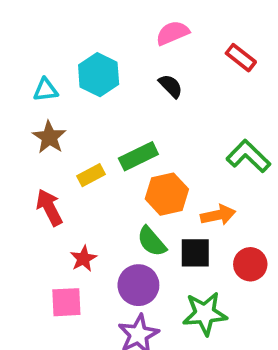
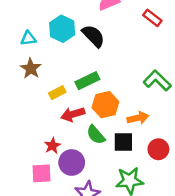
black semicircle: (171, 86) -> (93, 36), moved, size x1.5
red arrow: (49, 207) -> (73, 114), moved, turned -80
purple circle: (138, 285) -> (72, 162), moved

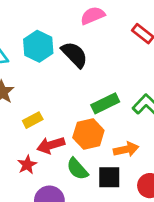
green rectangle: (87, 81) -> (105, 103), moved
red star: (52, 146) -> (27, 165), moved

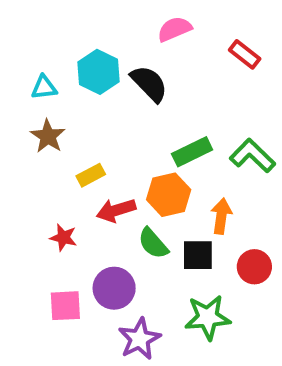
orange arrow: (126, 149) -> (221, 216), turned -70
red star: (27, 165) -> (63, 238), moved, turned -30

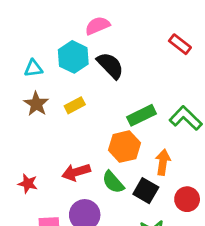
pink semicircle: (174, 29) -> (97, 26), moved
yellow rectangle: (91, 175) -> (75, 105), moved
red arrow: (116, 210) -> (76, 172), moved
red star: (63, 238) -> (28, 184), moved
black square: (198, 255) -> (146, 191), turned 30

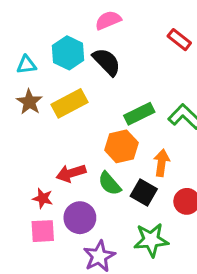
pink semicircle: (97, 26) -> (108, 20), moved
yellow rectangle: (75, 105) -> (69, 103), size x1.6
red star: (28, 184) -> (43, 198), moved

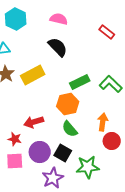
pink semicircle: (108, 20) -> (59, 19), turned 36
cyan hexagon: (68, 53) -> (16, 19), moved
orange arrow: (162, 163) -> (103, 122), moved
green semicircle: (110, 184) -> (70, 129), moved
black square: (144, 192) -> (63, 153), moved

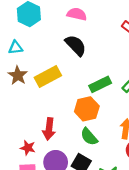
red arrow: (34, 122) -> (49, 129), turned -66

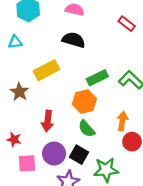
black semicircle: (76, 45) -> (74, 40), turned -30
brown star: (18, 75) -> (19, 92), moved
red star: (28, 148) -> (14, 139), moved

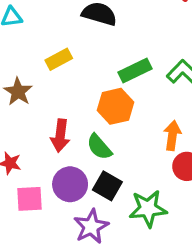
yellow rectangle: (46, 70) -> (59, 59), size x0.7
green semicircle: (87, 129) -> (99, 147), moved

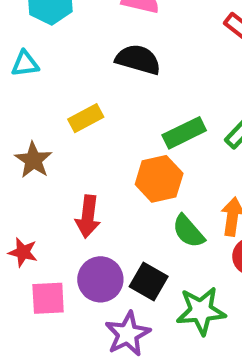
green semicircle: (99, 147) -> (188, 231), moved

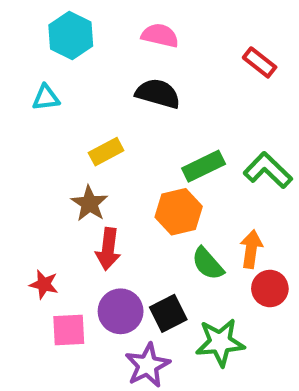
brown star: (33, 160) -> (89, 203), moved
black square: (149, 281) -> (168, 313), turned 33

